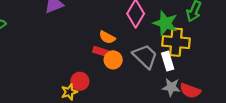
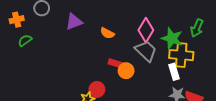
orange semicircle: (107, 37) -> (107, 33), moved
gray trapezoid: (145, 56) -> (146, 51), moved

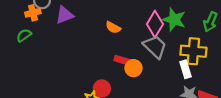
orange cross: (17, 20) -> (33, 13), moved
purple triangle: (74, 22) -> (65, 15), moved
green star: (172, 38) -> (174, 20), moved

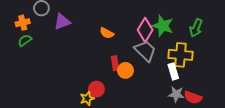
orange cross: (33, 13) -> (23, 23), moved
red rectangle: (122, 60) -> (115, 63), turned 64

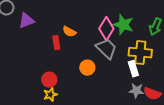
red rectangle: (115, 63) -> (56, 43), moved
red circle: (96, 89) -> (49, 80), moved

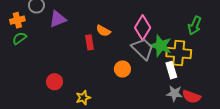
green star: (123, 25) -> (161, 46), moved
red circle: (49, 80) -> (55, 82), moved

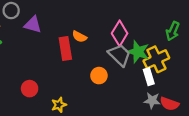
purple triangle: (58, 19) -> (33, 25), turned 36
red rectangle: (90, 42) -> (65, 48), size x1.5
yellow cross: (179, 53) -> (156, 59), turned -30

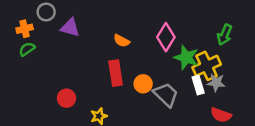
red rectangle: (65, 48) -> (116, 73), moved
gray trapezoid: (120, 55) -> (166, 95), moved
gray star: (152, 101) -> (216, 83), moved

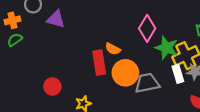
orange semicircle: (122, 41) -> (113, 49), moved
orange circle: (143, 84) -> (125, 73), size x1.5
gray trapezoid: (166, 95) -> (147, 83), turned -55

